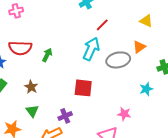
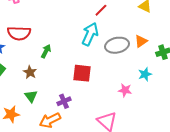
orange triangle: (139, 47) -> (141, 41), moved
green arrow: (47, 55) -> (46, 51), moved
pink star: (124, 114) -> (125, 90), moved

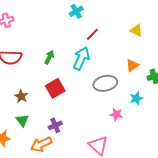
gray ellipse: (117, 45) -> (105, 83), moved
green arrow: (46, 51) -> (49, 57), moved
red square: (82, 73) -> (55, 88), moved, turned -36

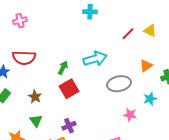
cyan cross: (76, 11) -> (90, 12), turned 32
red line: (92, 34) -> (128, 34), moved
green arrow: (49, 57) -> (63, 68), moved
cyan arrow: (81, 58) -> (95, 59), turned 50

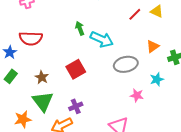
cyan arrow: (95, 59) -> (102, 39), turned 40
green arrow: (63, 68) -> (80, 28), moved, turned -48
green triangle: (36, 121) -> (43, 101), size x1.6

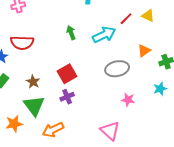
cyan arrow: (102, 39) -> (104, 35), moved, turned -50
cyan star: (157, 79) -> (160, 89), moved
purple cross: (76, 106) -> (67, 97), moved

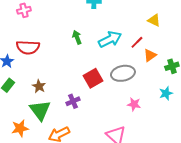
red line: (126, 19) -> (137, 42), moved
red square: (67, 74) -> (93, 78), moved

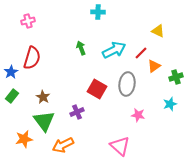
red semicircle: (28, 47) -> (32, 58), turned -75
gray ellipse: (123, 73) -> (127, 84), turned -70
red square: (93, 78) -> (97, 89), turned -30

